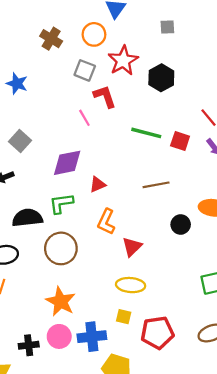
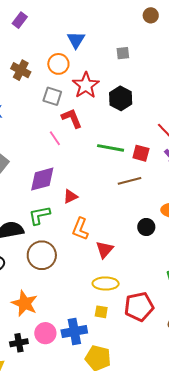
brown line: (156, 185) -> (130, 181), moved
orange star: (61, 301) -> (25, 303), moved
red pentagon: (157, 333) -> (139, 307), moved

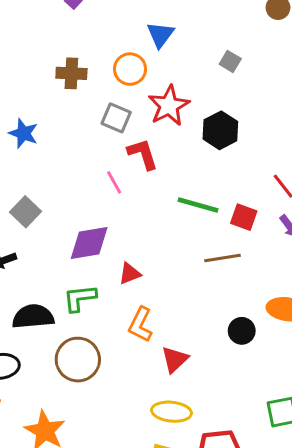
gray square: (123, 53) -> (230, 61), turned 32
brown cross: (21, 70) -> (71, 73), turned -30

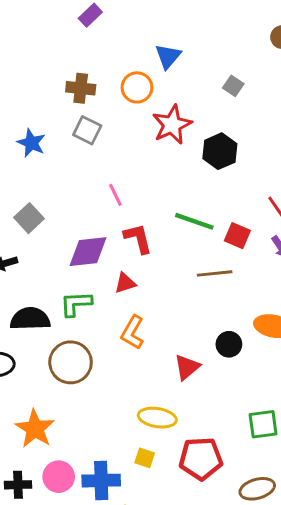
gray square: (116, 118) -> (87, 130), moved
red L-shape: (143, 154) -> (138, 238), moved
red triangle: (175, 359) -> (187, 367), moved

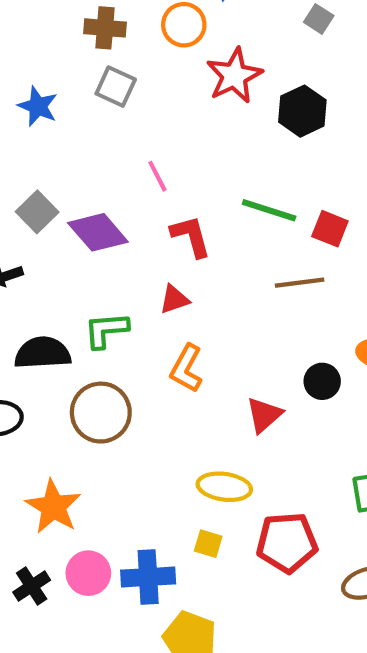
purple diamond: (88, 252) -> (98, 232), moved, turned 57
black cross: (18, 485) -> (32, 586), turned -30

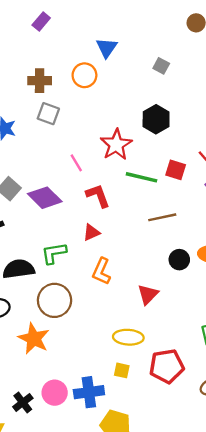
red star: (234, 76) -> (116, 145), moved
red square: (330, 229) -> (176, 170), moved
black circle: (322, 381) -> (179, 260), moved
orange star: (53, 507) -> (34, 339), moved

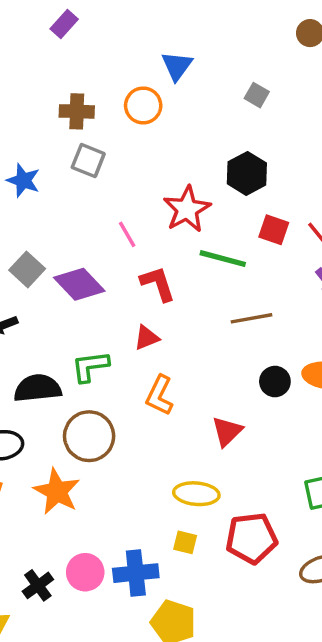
purple rectangle: (41, 21) -> (64, 24), moved
red square: (176, 170) -> (274, 230), moved

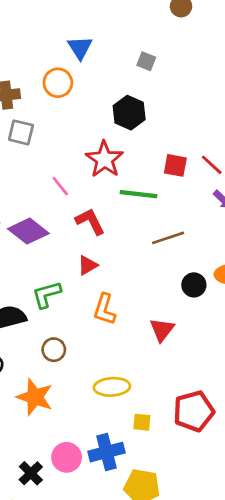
black hexagon: (247, 173) -> (129, 113), moved
brown circle: (89, 436) -> (54, 350), size x0.6
yellow ellipse: (196, 494) -> (112, 387), moved

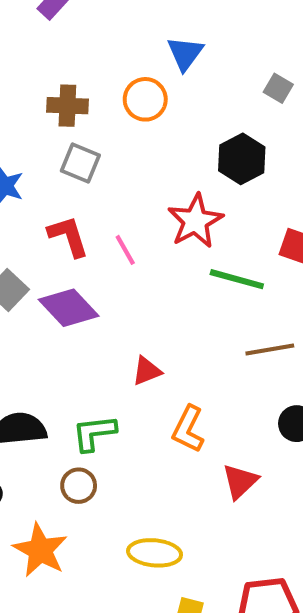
red L-shape: (90, 221) -> (68, 236), moved
green L-shape: (47, 295) -> (94, 433), moved
orange L-shape: (105, 309) -> (188, 429), moved

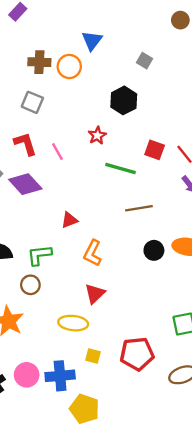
brown cross: (67, 106) -> (39, 62), moved
red star: (195, 221) -> (97, 135), size x0.6
red triangle: (240, 481) -> (95, 294), moved

